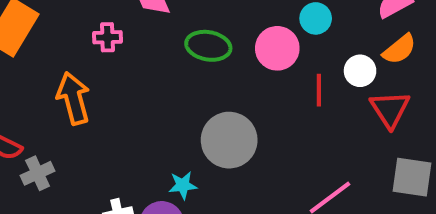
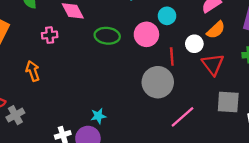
orange arrow: (73, 98) -> (33, 71), size x0.7
gray circle: (229, 140) -> (158, 82), moved

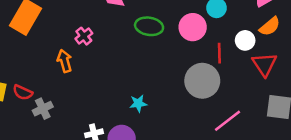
pink cross: (50, 35) -> (84, 36), moved, turned -35
cyan star: (98, 116) -> (138, 103), moved

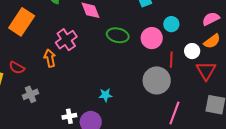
pink cross: (84, 36) -> (66, 40), size x1.5
red semicircle: (23, 92) -> (17, 68), moved
pink line: (228, 121) -> (174, 113), turned -35

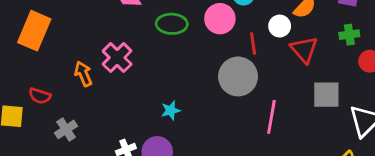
pink cross: (66, 40) -> (117, 58), moved

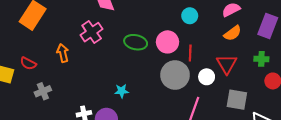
pink circle: (220, 19) -> (168, 42), moved
green ellipse: (172, 24) -> (136, 42), moved
white circle: (280, 26) -> (207, 77), moved
pink cross: (117, 58) -> (92, 32), moved

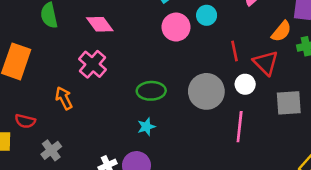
orange semicircle: (233, 33) -> (281, 31), moved
green ellipse: (136, 42) -> (151, 91), moved
pink circle: (168, 42) -> (176, 27), moved
red line: (190, 53) -> (234, 51), moved

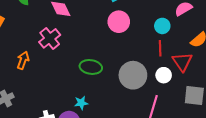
cyan circle: (207, 15) -> (162, 26), moved
orange arrow: (64, 98) -> (23, 60), turned 36
cyan star: (146, 127) -> (81, 103), moved

